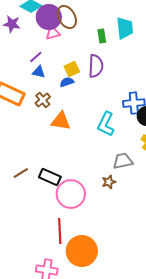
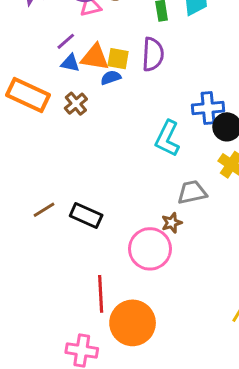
yellow square: (72, 69) -> (118, 59), turned 35
orange triangle: (61, 121) -> (95, 57), moved
pink circle: (71, 194) -> (150, 249), moved

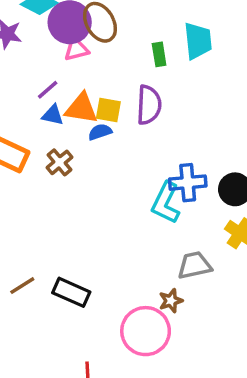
blue cross: (208, 108) -> (188, 183), moved

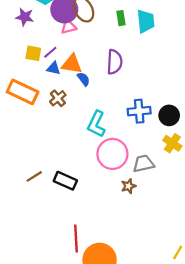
green rectangle: (159, 54) -> (121, 18), moved
yellow square: (108, 110) -> (33, 53), moved
blue semicircle: (100, 132) -> (84, 79), turned 72
cyan L-shape: (166, 203) -> (96, 124), moved
pink circle: (146, 331) -> (112, 154), moved

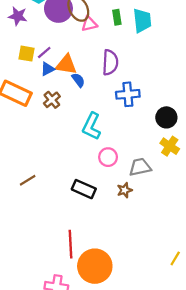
pink triangle: (69, 27) -> (89, 24), moved
blue triangle: (54, 68) -> (47, 69), turned -40
blue cross: (139, 111) -> (128, 94), moved
pink circle: (112, 154) -> (108, 157), size x0.6
black rectangle: (65, 181) -> (84, 189), moved

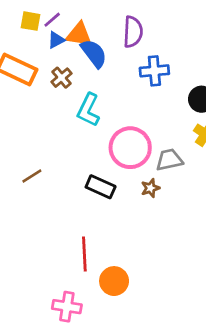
blue semicircle: (78, 80) -> (94, 53), size x1.6
cyan L-shape: (92, 126) -> (88, 110), moved
pink circle: (108, 157) -> (130, 148), size x1.8
orange circle: (95, 266) -> (114, 281), size x0.7

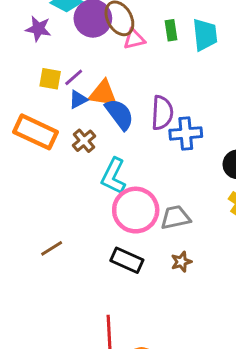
purple semicircle: (133, 32) -> (162, 113), moved
pink circle: (130, 148) -> (136, 210), moved
gray trapezoid: (169, 160) -> (175, 217), moved

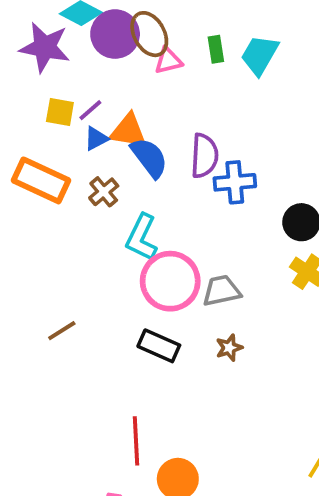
purple star: (38, 29) -> (45, 47), size x1.5
cyan trapezoid: (205, 35) -> (260, 55), turned -144

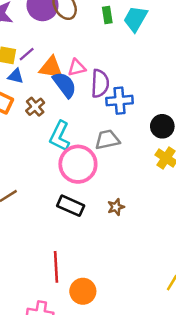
pink triangle: (168, 61) -> (77, 68), moved
blue triangle: (96, 139) -> (16, 76), moved, turned 42
gray trapezoid: (222, 291) -> (107, 140), moved

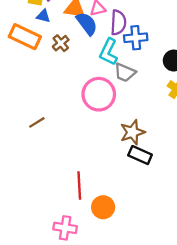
cyan L-shape: (60, 136) -> (109, 52), moved
gray trapezoid: (107, 140) -> (125, 72), turned -145
black rectangle: (71, 206) -> (140, 155), moved
brown star: (116, 207) -> (132, 132), size x1.6

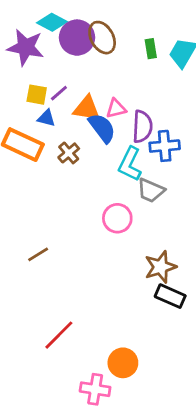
pink circle: (99, 94) -> (117, 218), size x0.7
red line: (79, 185) -> (59, 335), moved, turned 48
pink cross: (65, 228) -> (95, 389), moved

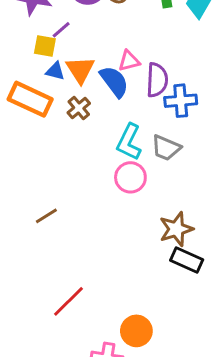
purple line: (59, 93) -> (61, 30), moved
orange triangle: (87, 108) -> (80, 70), moved, turned 48
cyan L-shape: (130, 164) -> (129, 142), moved

